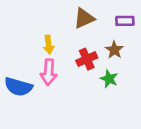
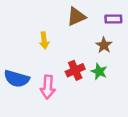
red cross: (87, 59) -> (75, 70), moved
pink arrow: (49, 72) -> (48, 87), moved

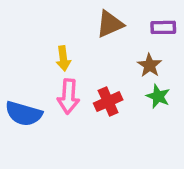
green star: (99, 72) -> (158, 96), moved
pink arrow: (48, 87) -> (68, 96), moved

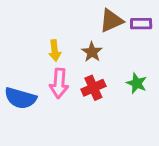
brown triangle: (110, 24) -> (111, 21), moved
brown star: (149, 65) -> (92, 52), moved

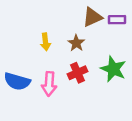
pink arrow: (59, 83) -> (49, 84), moved
green star: (137, 83) -> (113, 69), size x1.5

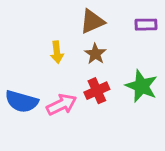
brown triangle: (92, 17) -> (92, 22), moved
pink arrow: (49, 84) -> (61, 105), turned -120

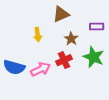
purple rectangle: (146, 25) -> (97, 26), moved
brown star: (95, 54) -> (71, 39), moved

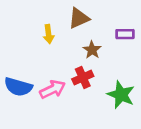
yellow arrow: (38, 35) -> (49, 34), moved
green star: (94, 57) -> (121, 95), moved

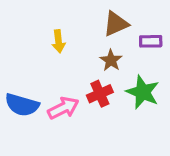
brown triangle: (79, 18) -> (116, 24), moved
green star: (121, 95) -> (143, 92), moved

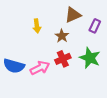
purple rectangle: (151, 41) -> (95, 26), turned -64
brown star: (111, 60) -> (62, 36), moved

